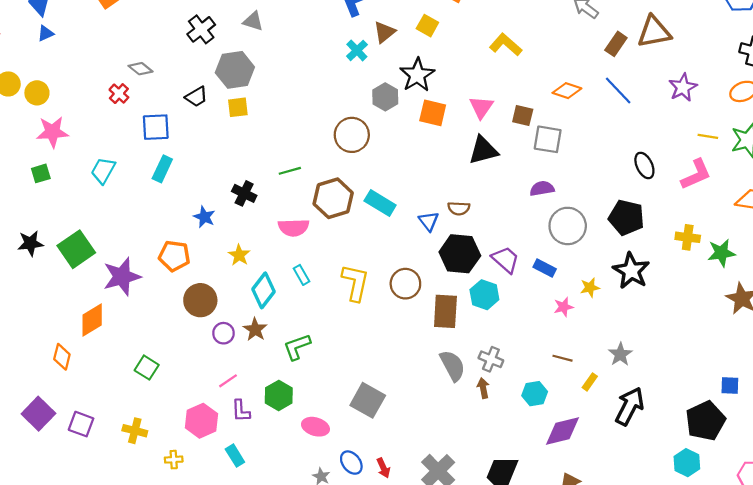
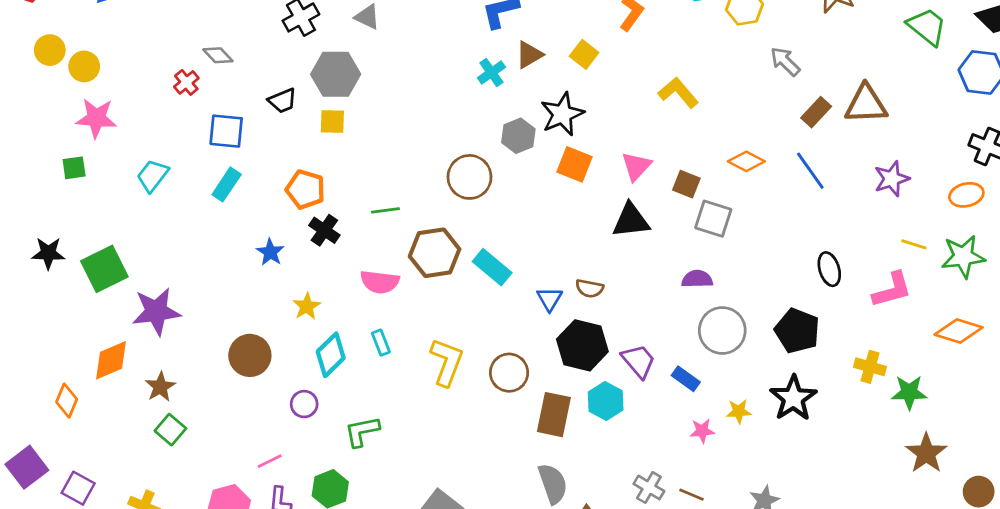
orange pentagon: (174, 256) -> (305, 189), moved
brown star: (255, 329) -> (160, 387), moved
purple circle: (223, 333) -> (304, 404), moved
gray cross: (491, 359) -> (649, 487), moved

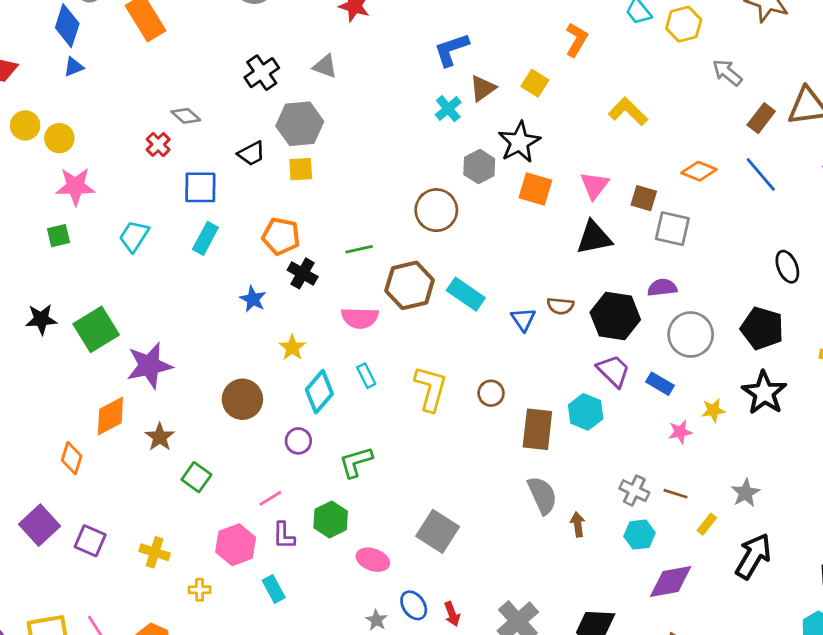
black hexagon: (582, 345) -> (615, 316), moved
brown circle: (509, 373) -> (491, 393), size x0.7
green square: (170, 430) -> (196, 477), moved

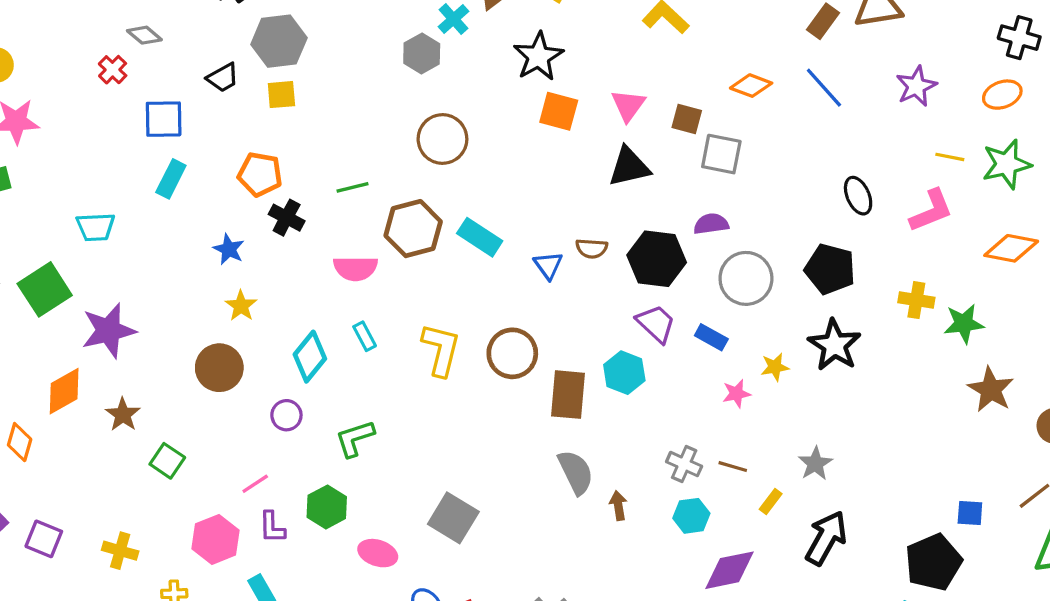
gray hexagon: (479, 167) -> (422, 53), moved
cyan trapezoid: (134, 236) -> (96, 227), moved, turned -124
yellow star: (292, 348) -> (241, 306), moved
brown circle: (491, 393) -> (512, 353), size x1.6

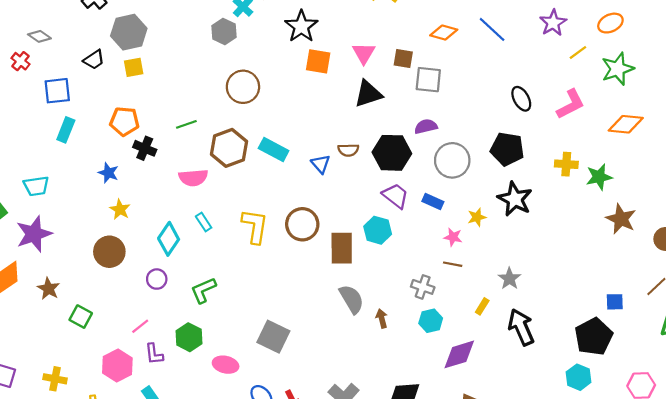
yellow line: (950, 157) -> (578, 53), moved, turned -42
cyan trapezoid: (96, 227) -> (36, 186), moved
pink star: (736, 394) -> (453, 237), turned 30
brown line: (733, 467) -> (453, 264), moved
black arrow: (826, 538) -> (521, 327), turned -48

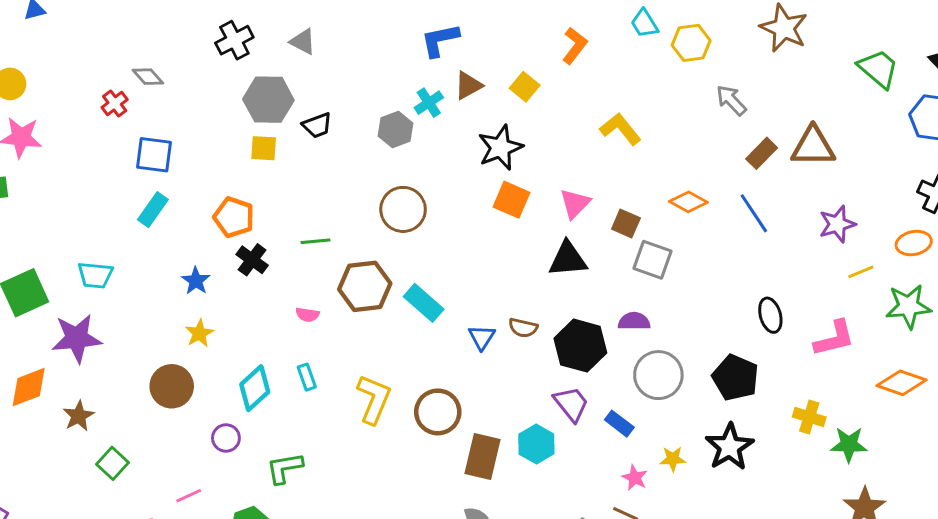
black trapezoid: (94, 60) -> (317, 125), moved
pink semicircle: (193, 178) -> (307, 315), size x0.6

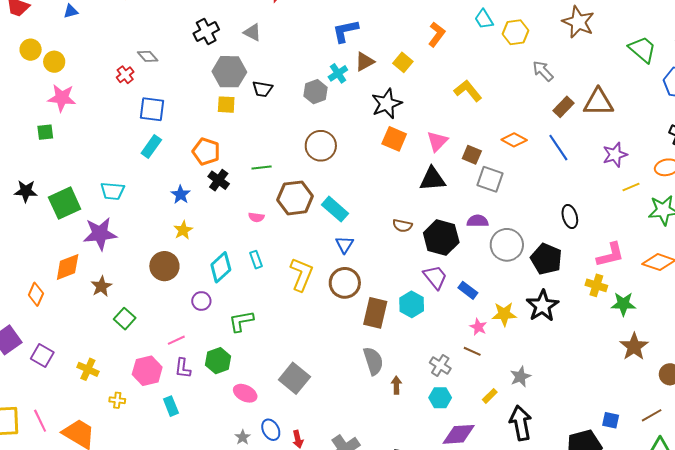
black trapezoid: (317, 125) -> (262, 89), turned 30
blue triangle: (482, 337) -> (345, 245), moved
pink L-shape: (834, 338) -> (610, 255), moved
gray circle: (658, 375) -> (507, 245), moved
yellow star: (673, 459) -> (504, 314), size x1.4

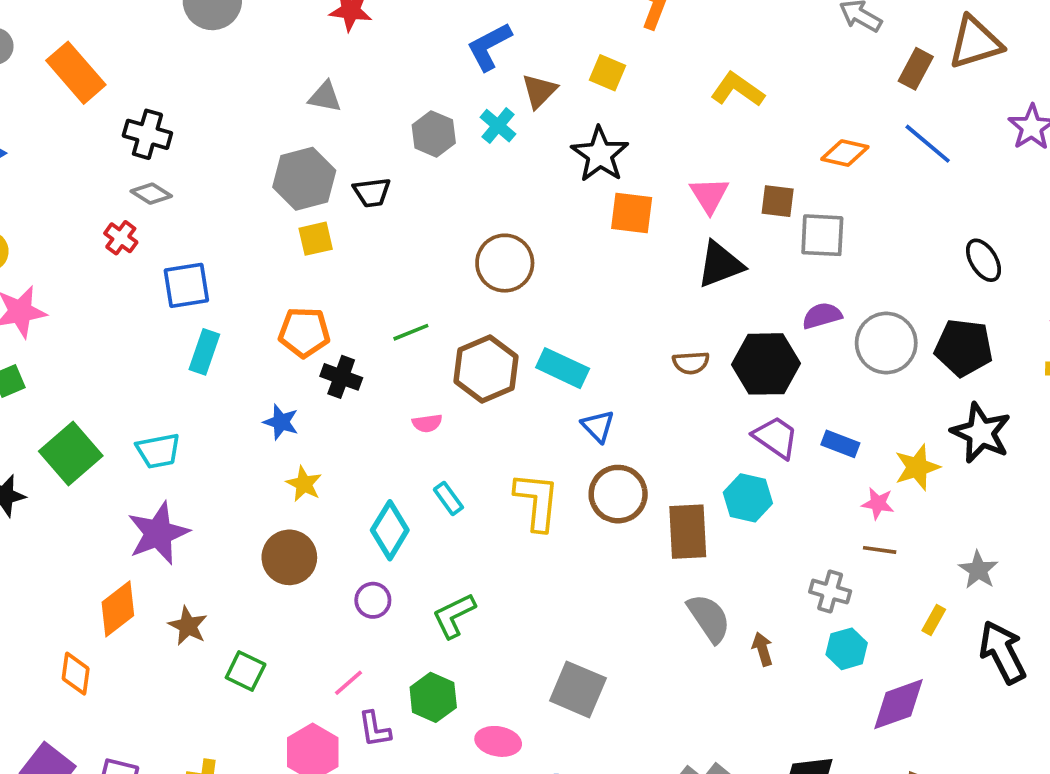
black cross: (206, 31) -> (147, 134), moved, turned -30
gray hexagon: (316, 92) -> (434, 134), moved
green square: (65, 203) -> (71, 453), moved

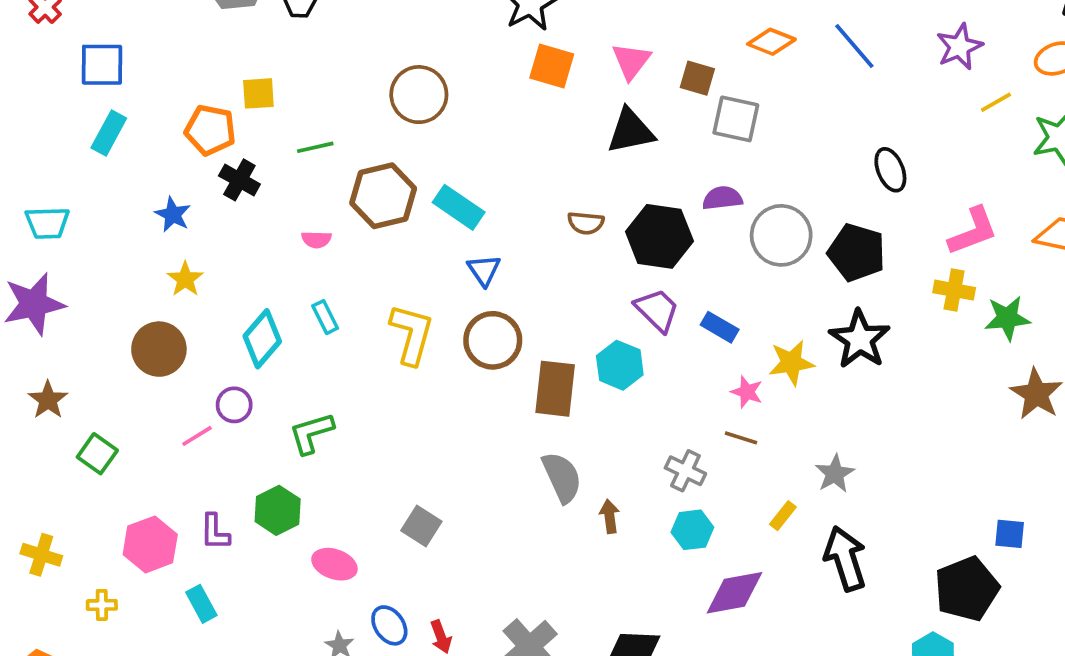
yellow square: (316, 239) -> (258, 93), moved
pink line: (348, 683) -> (197, 436), moved
gray square: (578, 689) -> (421, 526), size x0.7

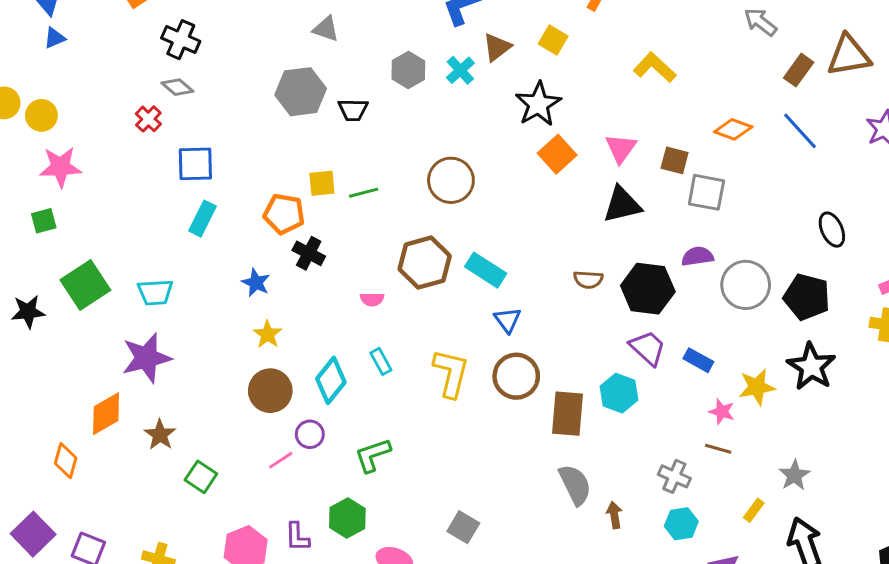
orange square: (552, 66) -> (557, 154), turned 33
green line: (315, 147) -> (364, 193), moved
brown circle: (159, 349) -> (270, 391), moved

